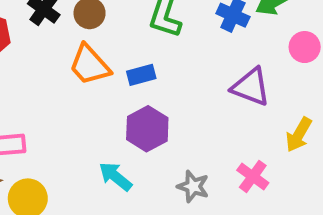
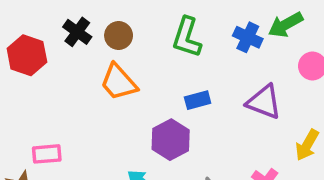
blue rectangle: (141, 75) -> (198, 100), moved

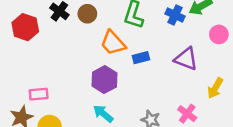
orange trapezoid: (119, 82) -> (113, 43), moved
purple hexagon: (171, 140) -> (104, 80), moved

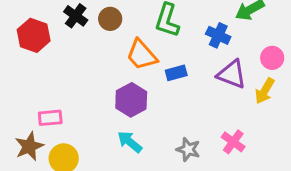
blue cross: (175, 15) -> (218, 35), moved
pink circle: (219, 34) -> (272, 58), moved
yellow arrow: (215, 88) -> (265, 91), moved

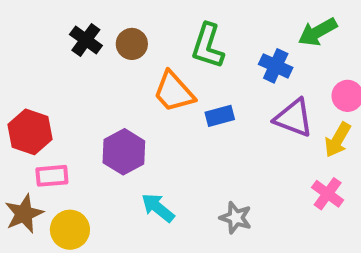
red hexagon: (34, 35) -> (30, 132), moved
purple hexagon: (131, 100) -> (124, 152), moved
pink cross: (233, 142) -> (328, 194), moved

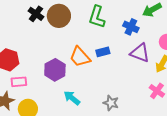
brown circle: (132, 44) -> (59, 16), size x1.5
orange trapezoid: (174, 92) -> (80, 57), moved

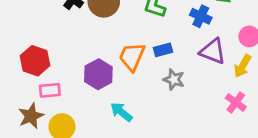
orange trapezoid: (80, 57) -> (132, 57), turned 65
gray star: (111, 103) -> (174, 80), moved

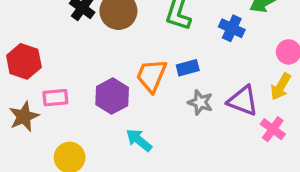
purple triangle: (213, 51) -> (243, 101), moved
red hexagon: (35, 61) -> (24, 61), moved
pink rectangle: (50, 90) -> (55, 98), moved
brown star: (31, 116) -> (24, 117), moved

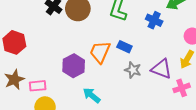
blue rectangle: (188, 68) -> (124, 47), turned 40
pink rectangle: (55, 98) -> (38, 86), moved
pink cross: (273, 129) -> (182, 88), turned 35

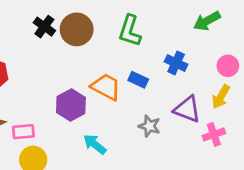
blue cross: (154, 20) -> (176, 63), moved
orange trapezoid: (100, 52) -> (106, 87), turned 95
gray star: (133, 70) -> (149, 126), moved

